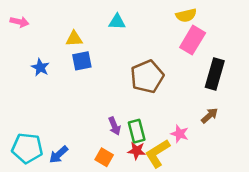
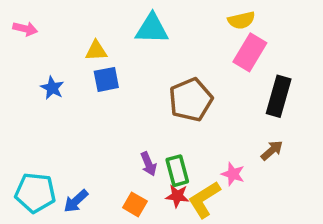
cyan triangle: (117, 22) -> (152, 29), size x1.5

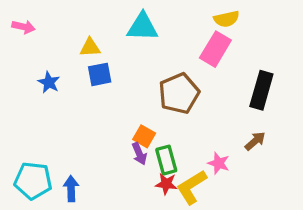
pink rectangle: (250, 52) -> (215, 49), moved
blue arrow: (76, 201) -> (71, 189), turned 130
orange square: (135, 204) -> (144, 136), moved

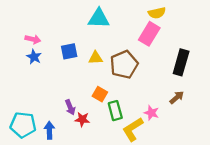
pink arrow: (24, 27) -> (33, 39), moved
yellow triangle: (90, 47) -> (95, 58), moved
purple arrow: (139, 154) -> (70, 107), moved
red star: (166, 184) -> (82, 119), moved

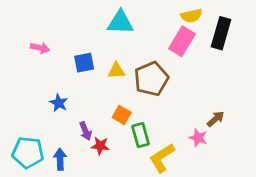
blue star: (34, 57) -> (59, 103), moved
black rectangle: (181, 62) -> (221, 33), moved
pink star: (151, 113) -> (198, 138), moved

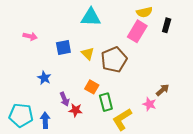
black rectangle: (221, 33) -> (167, 25), size x0.6
yellow triangle: (116, 71) -> (88, 54), turned 48

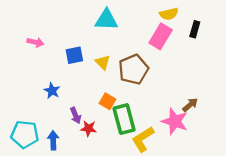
green rectangle: (106, 102) -> (124, 119), size x1.4
pink star: (149, 104) -> (175, 121), size x1.6

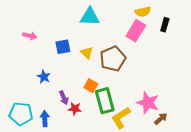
brown arrow: (190, 105) -> (161, 119), moved

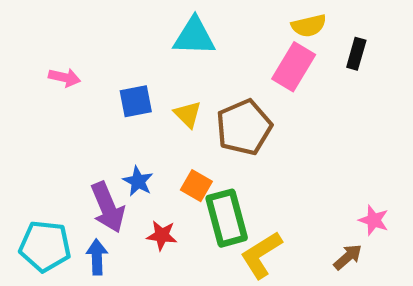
blue star: (44, 77) -> (138, 181), moved
purple arrow: (64, 98) -> (108, 207), moved, size x1.6
pink star: (148, 103) -> (374, 220), moved, size x0.6

